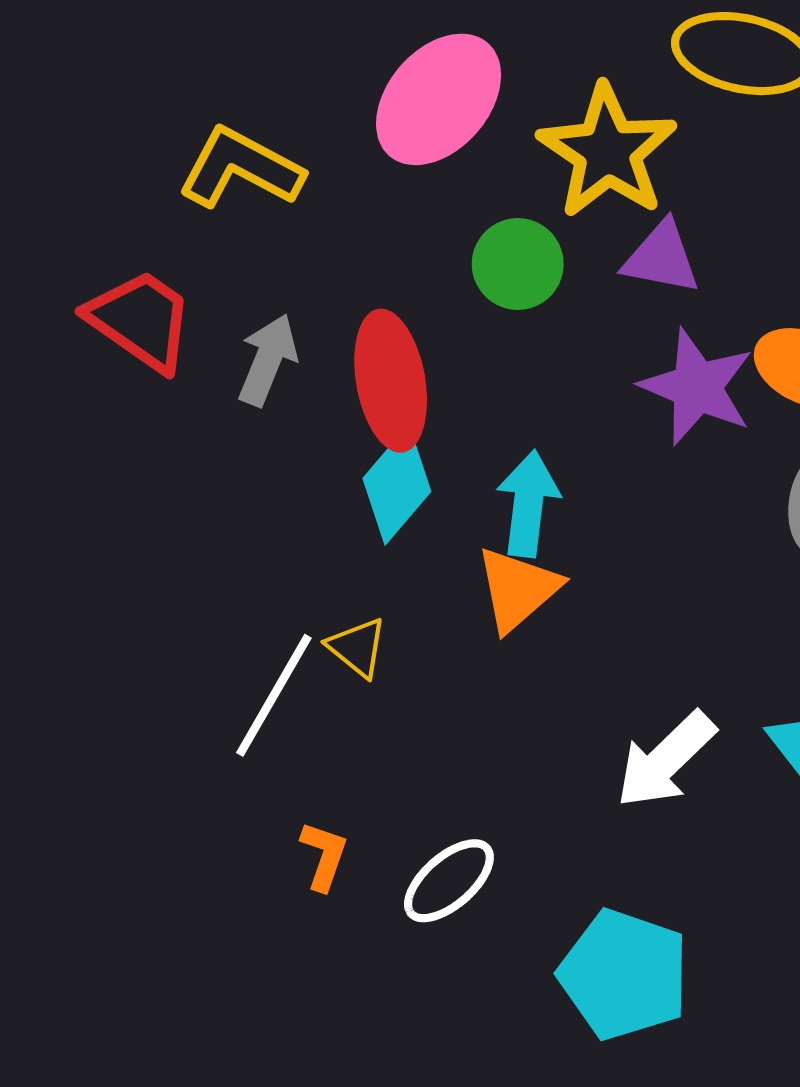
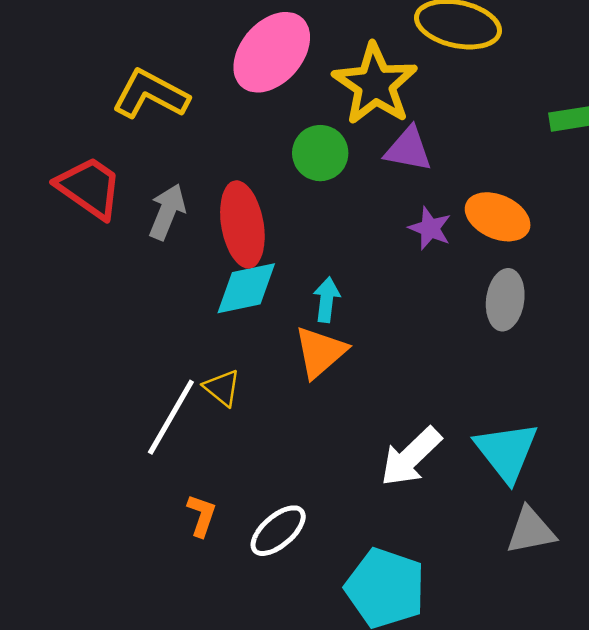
purple star: (697, 387) -> (430, 228), size x0.6
cyan diamond: (397, 485) -> (246, 288), turned 38
cyan arrow: (528, 504) -> (327, 300), size x0.7

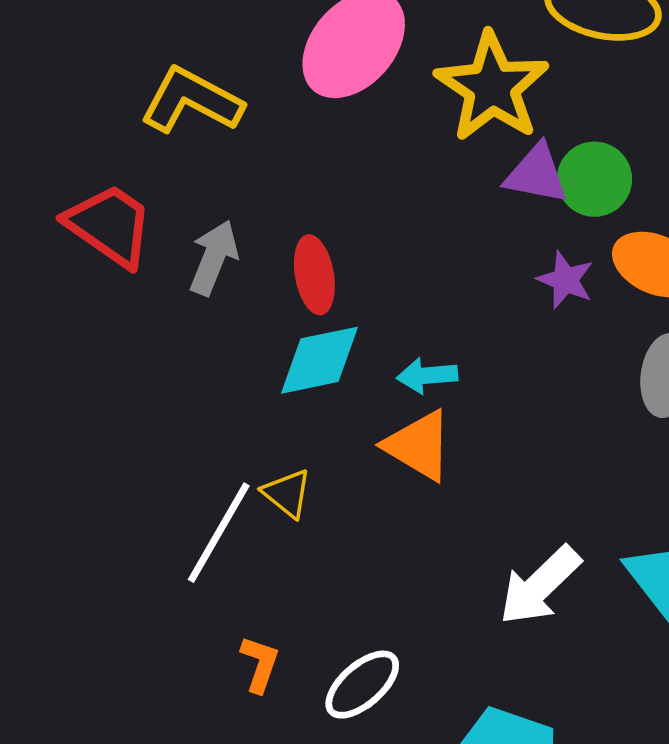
green circle: (320, 153) -> (594, 179), moved
red ellipse: (242, 224) -> (314, 275), size x0.7
cyan arrow: (327, 300) -> (427, 376), turned -102
orange triangle: (320, 352) -> (419, 446), turned -48

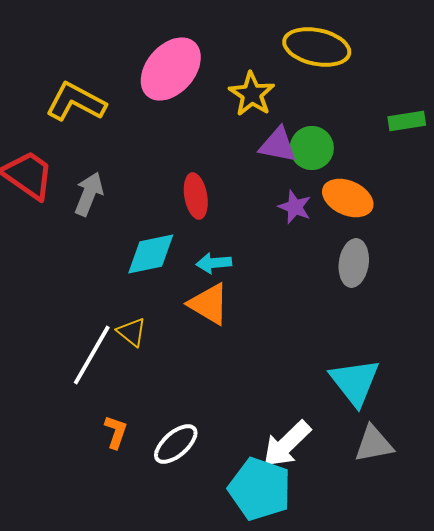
yellow star: (492, 87) -> (252, 94), size x0.7
red ellipse: (314, 275) -> (196, 196), moved
white arrow: (540, 586) -> (287, 444), moved

